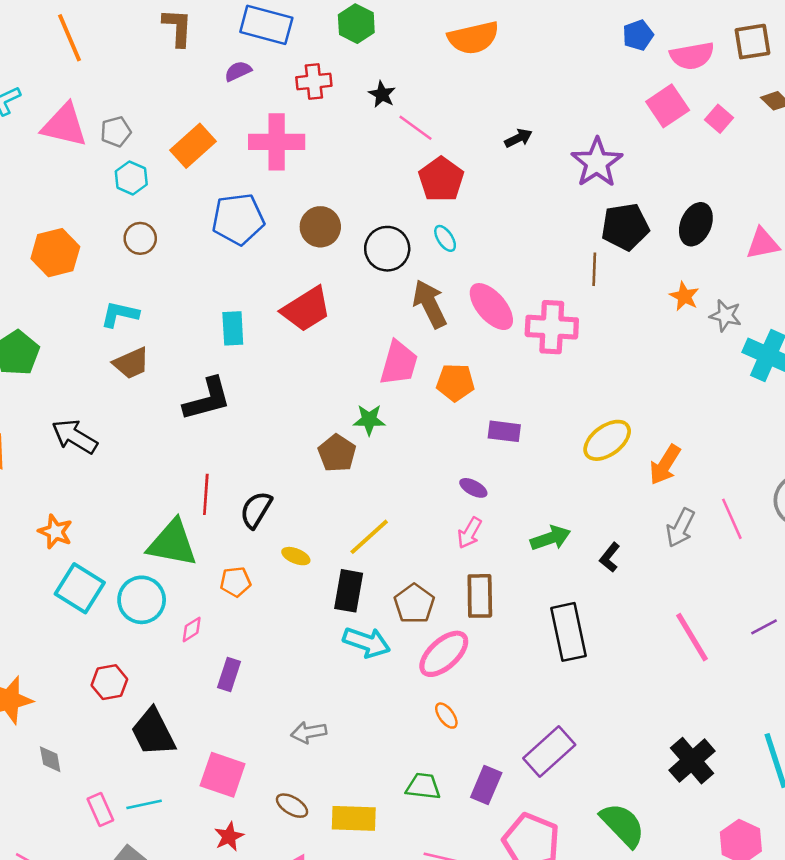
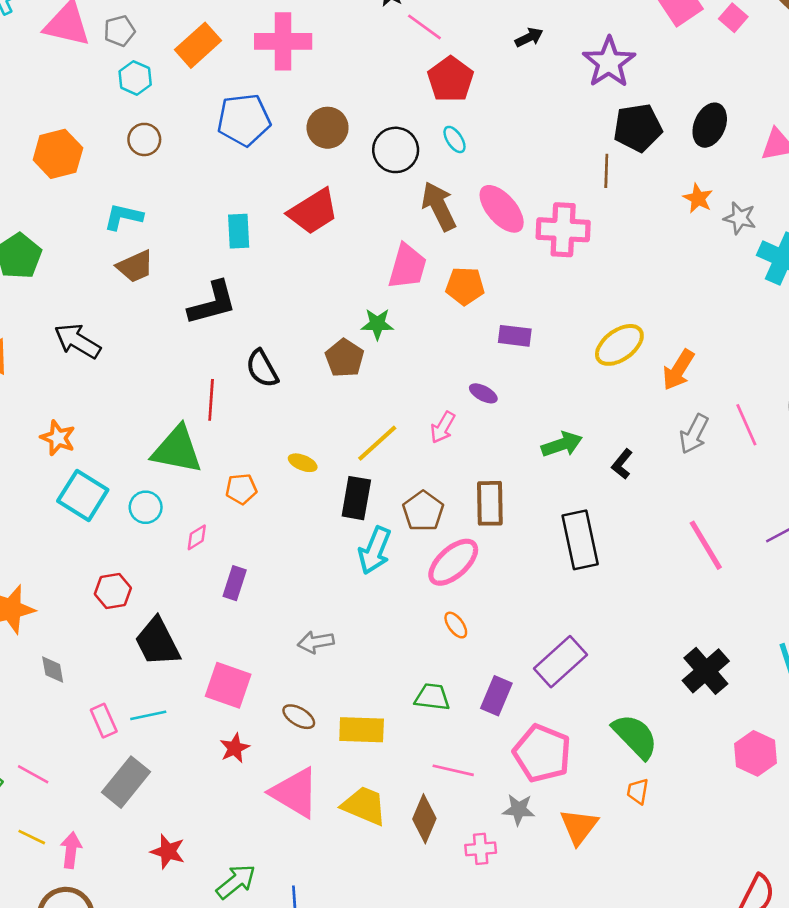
black semicircle: (256, 510) -> (262, 369), moved, turned -60
pink arrow: (470, 533) -> (443, 427), moved
cyan circle: (142, 600) -> (146, 507), size x0.7
cyan arrow: (367, 642) -> (375, 550), turned 93

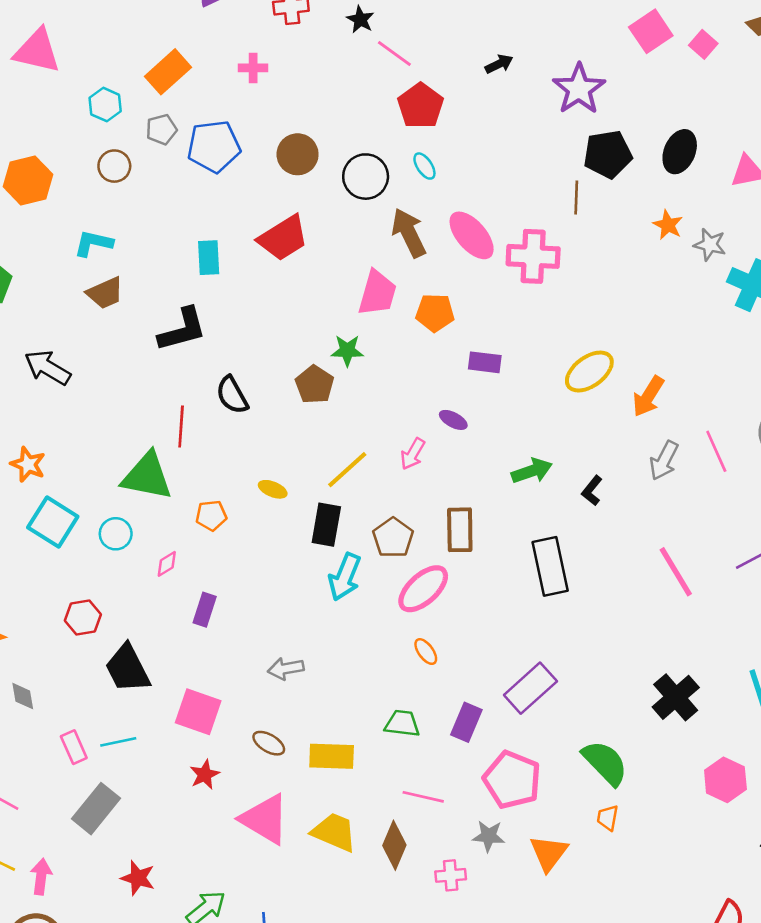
gray pentagon: (119, 31) -> (161, 129), moved
pink cross: (283, 41) -> (253, 68), size x0.5

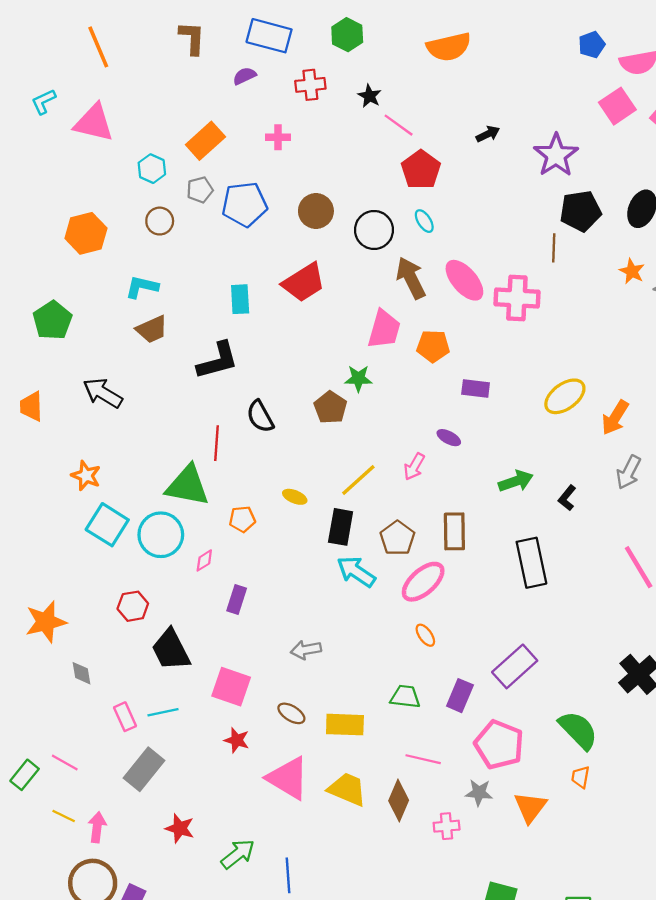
cyan circle: (116, 534) -> (161, 535), size x1.6
cyan arrow: (345, 577) -> (356, 572), turned 102
red star: (205, 775) -> (237, 740), turned -30

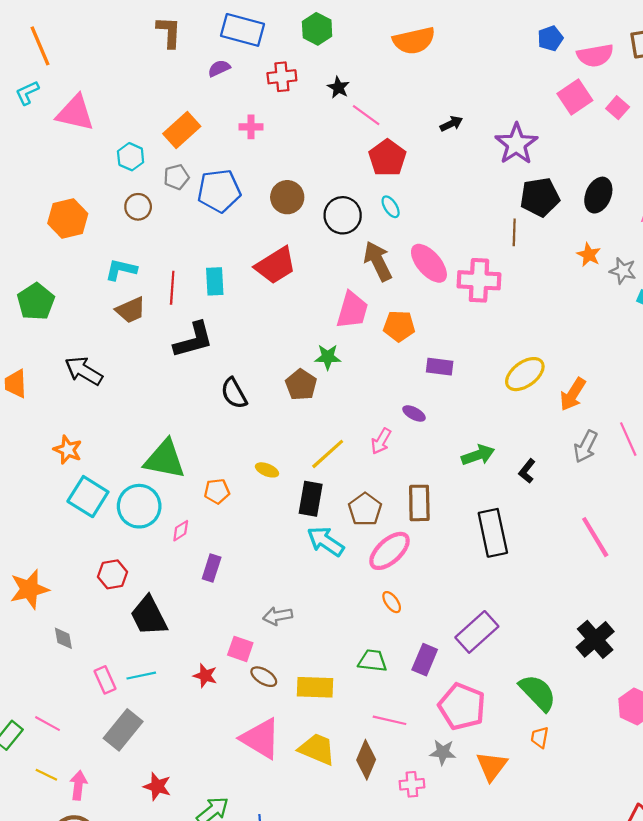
orange line: (98, 47) -> (40, 46), moved
red line: (217, 443) -> (172, 288), moved
pink square: (231, 687) -> (240, 649), moved, size x0.7
red star: (237, 740) -> (205, 676), moved

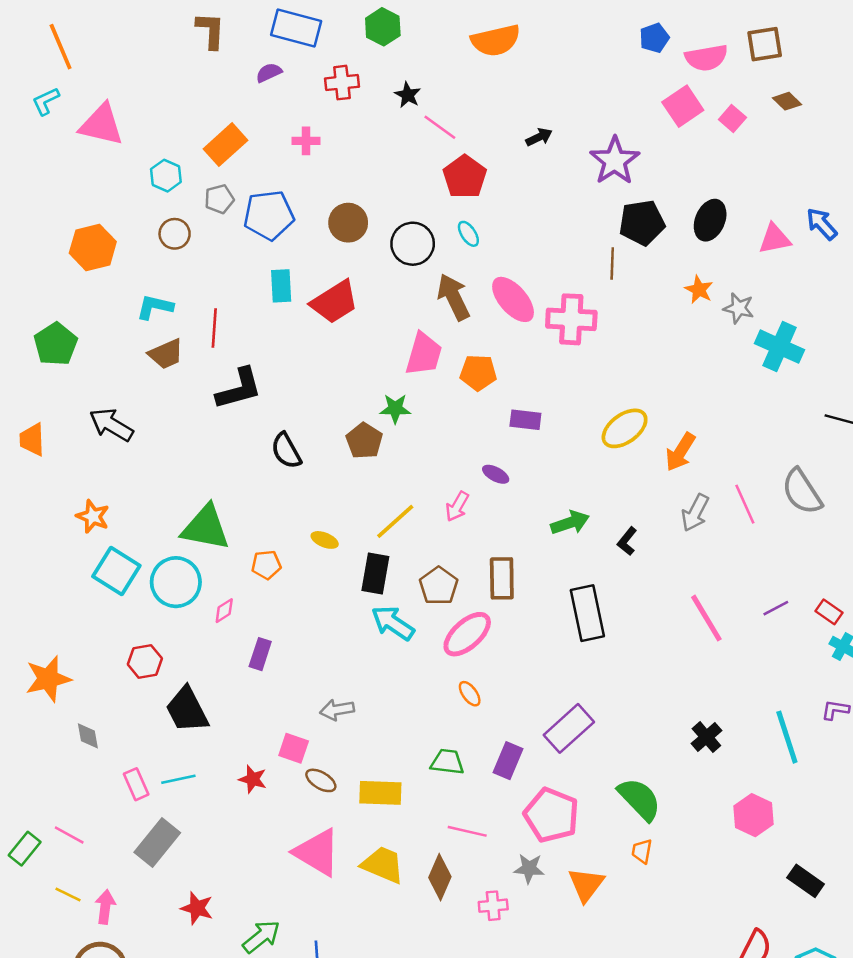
cyan rectangle: (215, 281) -> (281, 286), moved
black cross: (595, 639) -> (706, 737), size x0.7

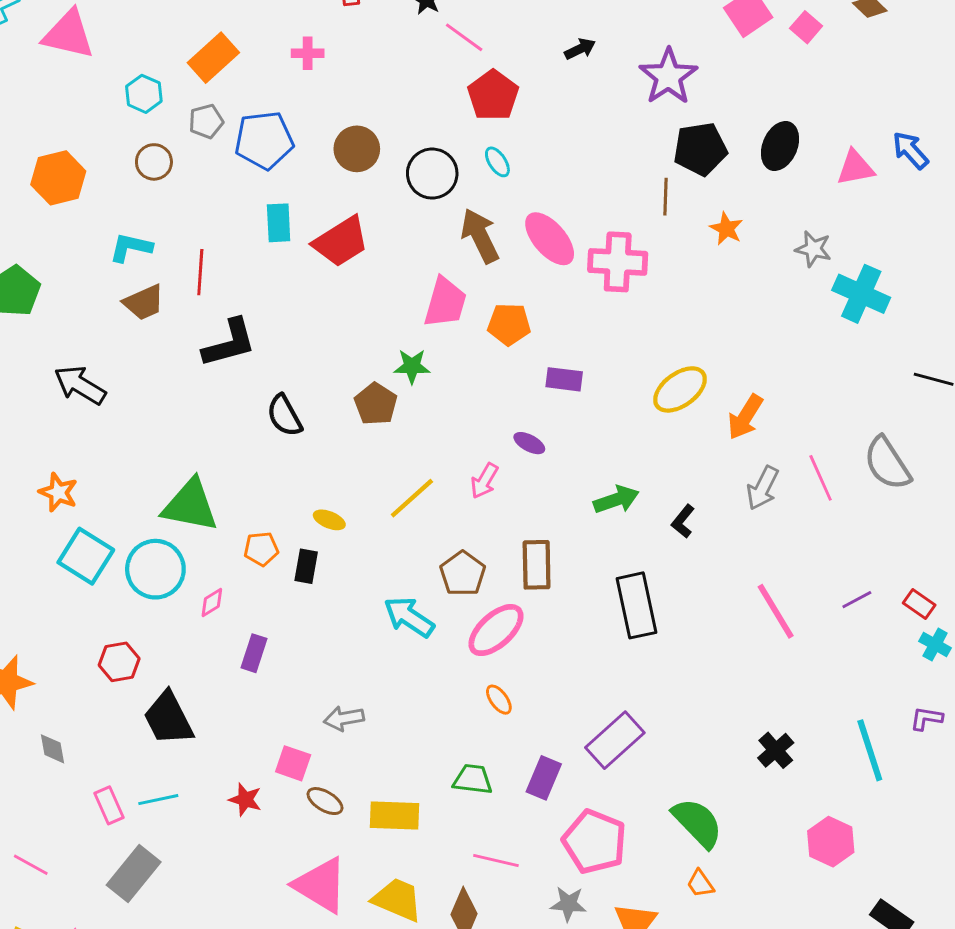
orange star: (699, 290) -> (726, 229), moved
black rectangle: (375, 573) -> (306, 566), moved, size x0.7
orange trapezoid: (642, 851) -> (700, 884), turned -45

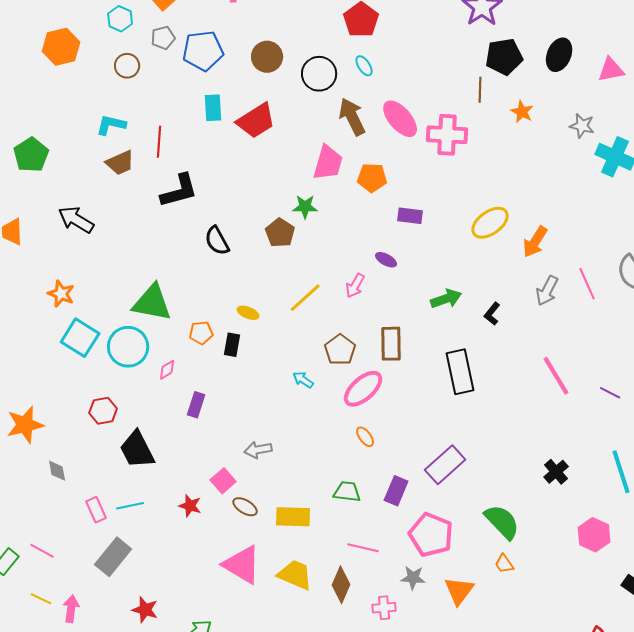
orange hexagon: (58, 178) -> (61, 47), moved
purple line: (857, 600) -> (610, 393), moved, turned 55
cyan arrow: (409, 617) -> (303, 380), size x0.6
pink square: (293, 763) -> (223, 481), turned 30

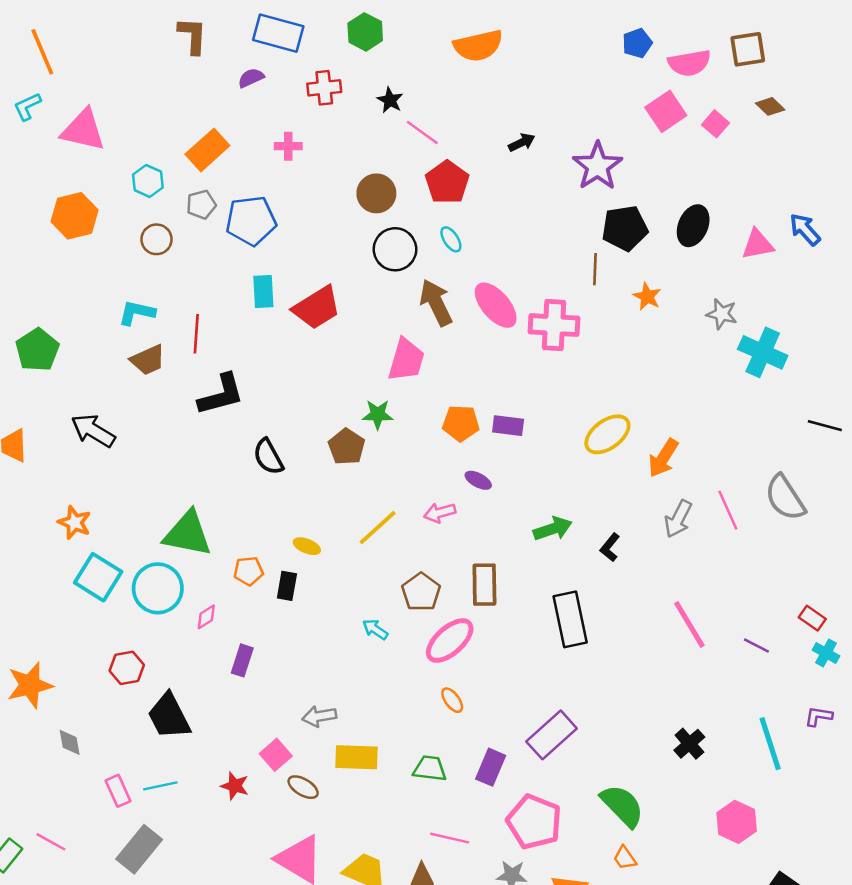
brown circle: (267, 57) -> (376, 193), moved
orange pentagon: (372, 178) -> (461, 423), moved
pink arrow: (355, 286) -> (440, 513), turned 45
yellow rectangle: (293, 517) -> (357, 757), moved

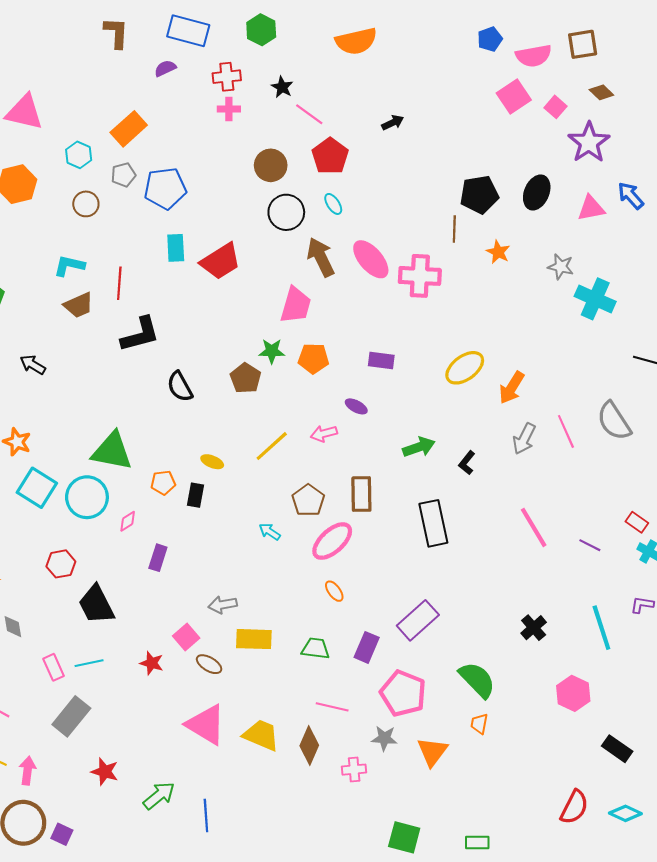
pink cross: (288, 146) -> (229, 109), moved
purple star: (597, 166) -> (589, 142), moved
orange pentagon: (461, 423) -> (313, 358), moved
black arrow: (93, 431) -> (33, 365), size x0.7
orange trapezoid: (625, 858) -> (479, 724), turned 45

